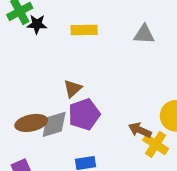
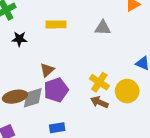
black star: (37, 24) -> (19, 39), moved
yellow cross: (156, 144) -> (99, 82), moved

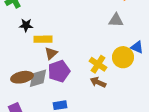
yellow rectangle: (56, 24) -> (43, 39), moved
gray triangle: (103, 28) -> (116, 20), moved
yellow circle: (127, 91) -> (123, 57), moved

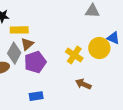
gray diamond: (38, 78) -> (14, 53), moved, turned -45
brown arrow: (98, 82) -> (83, 84), moved

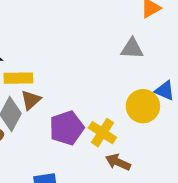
yellow cross: (74, 55) -> (102, 133), moved
purple pentagon: (35, 62) -> (67, 128), moved

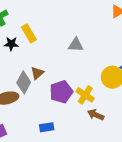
gray triangle: (132, 49) -> (76, 45), moved
yellow rectangle: (18, 78) -> (29, 33), moved, turned 60

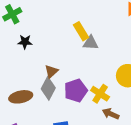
yellow rectangle: (29, 33) -> (81, 31), moved
gray diamond: (24, 82) -> (48, 88), moved

